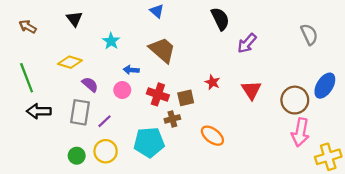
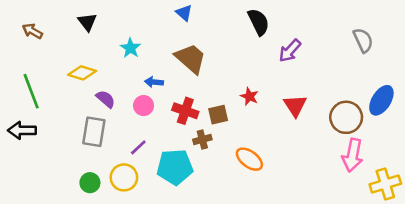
black arrow: (39, 111) -> (22, 130), moved
purple line: (104, 121) -> (138, 147), moved

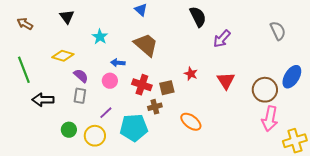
black arrow: (22, 130) -> (43, 100), moved
gray rectangle: (94, 132) -> (80, 96), moved, size x0.7
green circle: (90, 183) -> (69, 130), moved

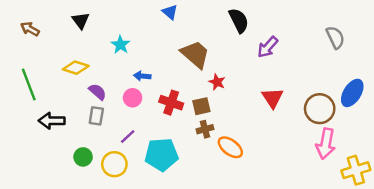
brown trapezoid: (146, 45) -> (195, 54), moved
red star: (191, 74) -> (217, 82), moved
brown cross: (155, 107) -> (205, 129), moved

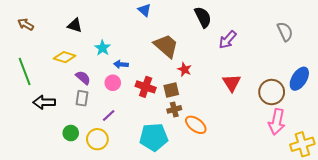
black triangle: (81, 21) -> (75, 25), moved, turned -35
cyan star: (120, 45) -> (103, 48), moved
cyan pentagon: (162, 155) -> (154, 137), moved

